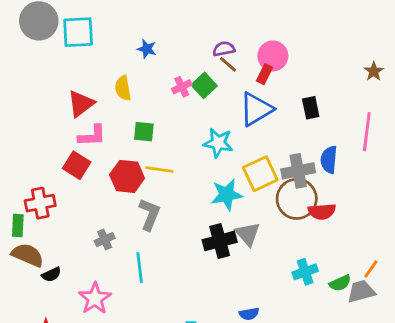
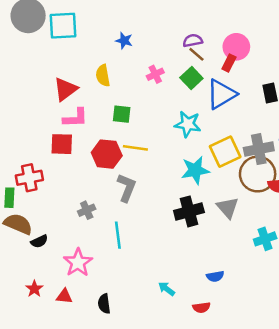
green square: (204, 85) -> (191, 78), moved
red square: (77, 165) -> (62, 144), turned -30
gray triangle: (248, 234) -> (228, 208), moved

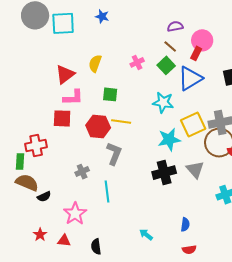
blue star: (124, 41) -> (102, 16), moved
purple semicircle: (193, 41) -> (175, 26), moved
yellow semicircle: (103, 75) -> (95, 63), turned 30
blue semicircle: (215, 276) -> (185, 225), turned -72
red semicircle: (201, 307) -> (189, 250), moved

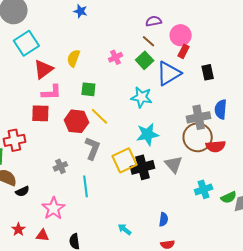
cyan square: (63, 23) -> (26, 43), moved, turned -30
red rectangle: (196, 53) -> (184, 51), moved
yellow line: (121, 121) -> (99, 116), turned 36
yellow square: (193, 124) -> (125, 160), moved

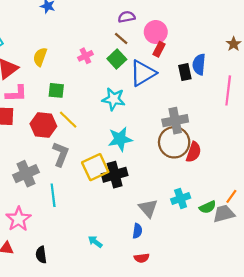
blue semicircle: (221, 109) -> (199, 64), moved
red semicircle: (216, 146) -> (194, 152), turned -66
gray triangle: (174, 164) -> (148, 208), moved
gray cross: (60, 166) -> (26, 174), size x1.6

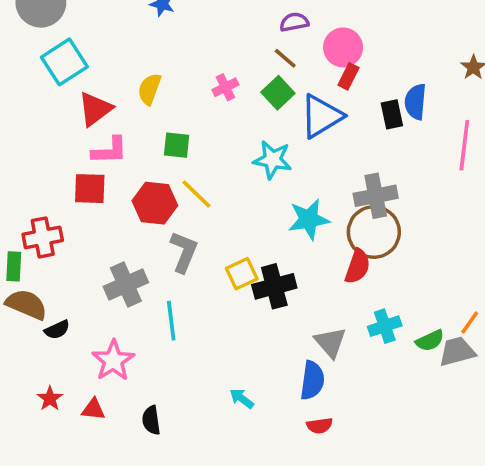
cyan star: (120, 139) -> (309, 219), moved
red semicircle: (194, 152) -> (358, 266), moved
yellow square: (95, 167) -> (242, 274), size x0.7
blue semicircle: (137, 231) -> (312, 380), size x1.5

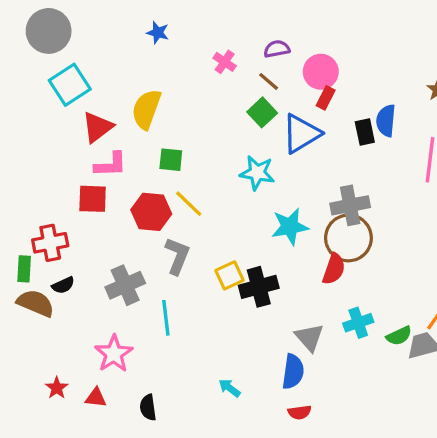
pink cross: (225, 87) -> (225, 62), moved, turned -30
yellow semicircle: (149, 89) -> (146, 109), size x1.4
black semicircle: (57, 330) -> (63, 285), moved

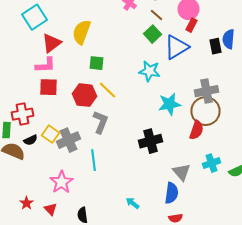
pink L-shape: (111, 165) -> (46, 65), moved
yellow square: (229, 275) -> (50, 134), moved, turned -30
red triangle: (96, 398) -> (50, 209), turned 40

